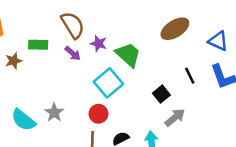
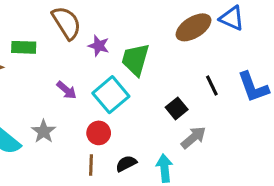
blue triangle: (218, 41) -> (232, 18), moved
purple arrow: (73, 53) -> (67, 90), moved
green trapezoid: (128, 55) -> (135, 60), turned -116

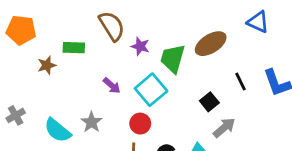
brown ellipse: (193, 27) -> (211, 44), moved

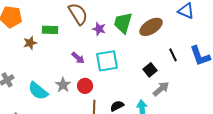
green trapezoid: (173, 59) -> (123, 23), moved
cyan square: (151, 90) -> (107, 61), turned 30
red circle: (140, 124) -> (85, 86), moved

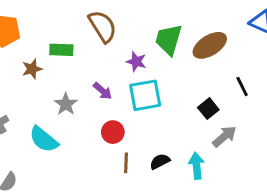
purple star: (99, 29) -> (136, 62), moved
gray star: (63, 85) -> (66, 104), moved

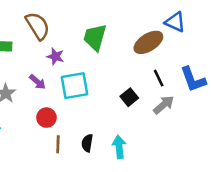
brown ellipse: (210, 45) -> (148, 42), moved
purple star: (136, 62) -> (55, 56), moved
gray arrow: (224, 136) -> (164, 105), moved
black semicircle: (160, 161) -> (87, 143), turned -54

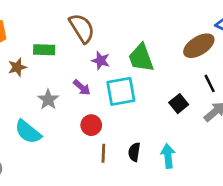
green trapezoid: (95, 37) -> (141, 58), moved, turned -36

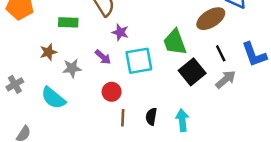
green trapezoid: (141, 58) -> (175, 42), moved
brown star: (17, 67) -> (48, 52), moved
gray star: (48, 100) -> (72, 68), turned 30
black square: (179, 104) -> (192, 72), size x1.5

